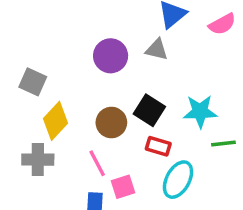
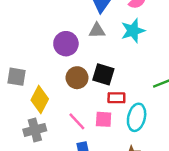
cyan star: (200, 111) -> (133, 31), moved
brown circle: (111, 123) -> (77, 78), moved
pink square: (123, 187) -> (104, 119), moved, turned 36

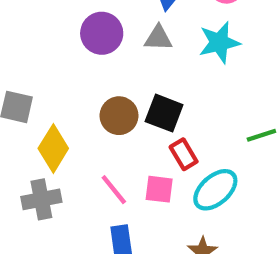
purple circle: (66, 44) -> (102, 33), moved
red rectangle: (116, 98) -> (184, 154), turned 54
cyan ellipse: (137, 117) -> (215, 190), turned 32

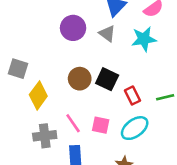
gray triangle: (158, 38) -> (107, 33), turned 30
red rectangle: (184, 154) -> (132, 95), moved
gray cross: (41, 199) -> (45, 136), moved

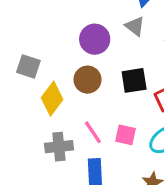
purple circle: (73, 28) -> (95, 39), moved
brown circle: (80, 79) -> (87, 80), moved
black square: (107, 79) -> (134, 80), turned -35

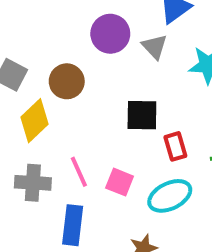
purple circle: (95, 39) -> (110, 34), moved
brown circle: (87, 80) -> (67, 81), moved

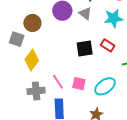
brown circle: (67, 81) -> (32, 23), moved
red rectangle: (175, 146) -> (108, 45), moved, turned -32

